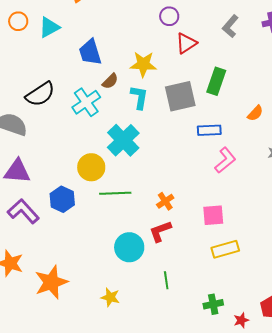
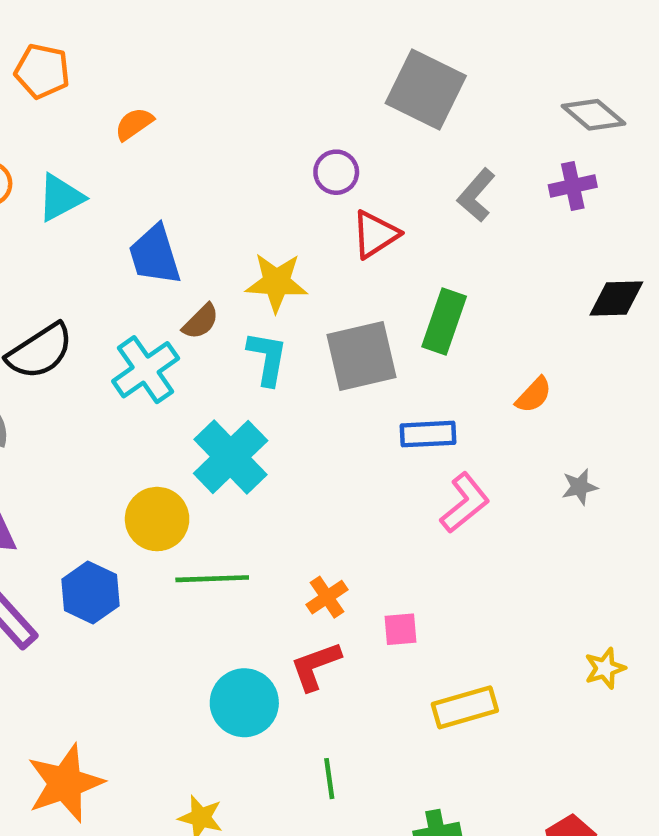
pink square: (213, 215) -> (400, 629), moved, size x0.7

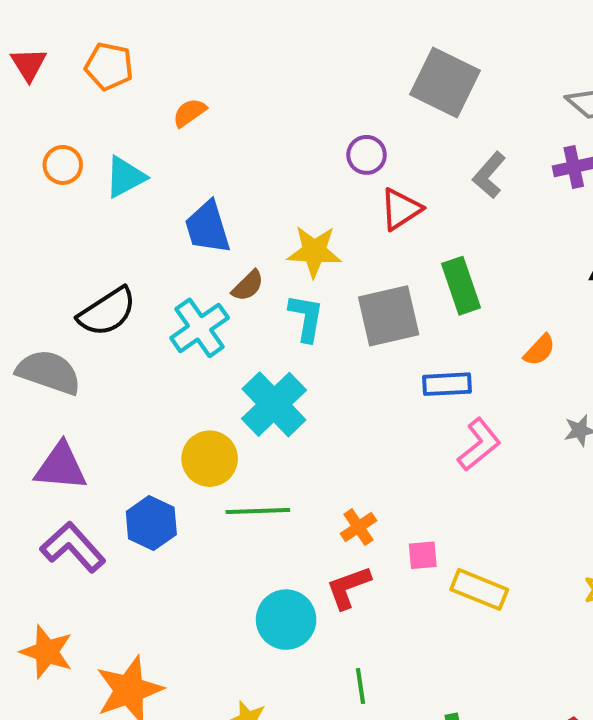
green rectangle: (444, 321) -> (461, 286), turned -38
yellow rectangle: (465, 707) -> (479, 589), moved, turned 38

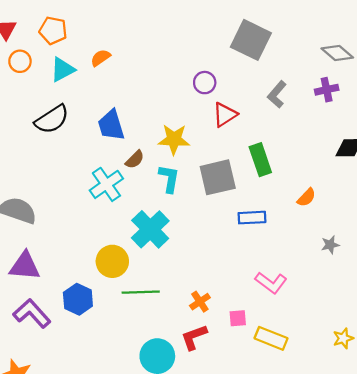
orange circle: (63, 165) -> (20, 61), moved
cyan triangle: (125, 177) -> (63, 70), moved
black semicircle: (107, 312) -> (52, 119), moved
pink L-shape: (479, 445) -> (271, 283), moved, turned 76

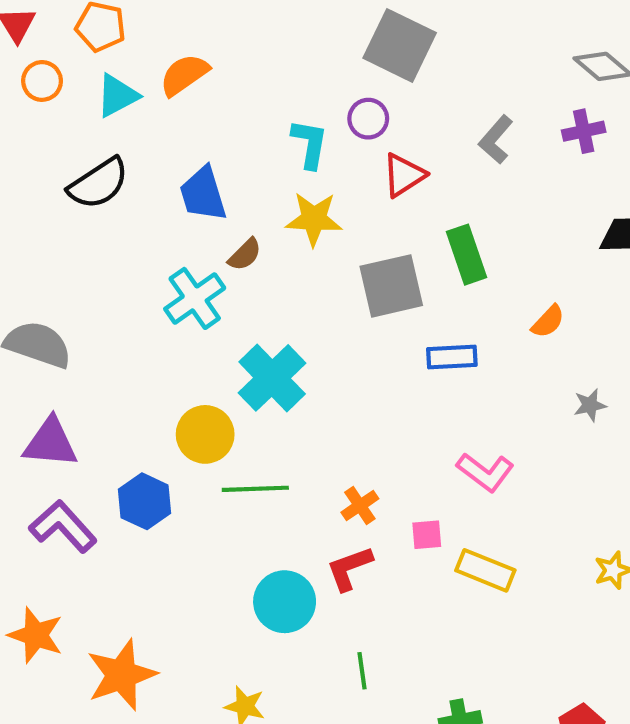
gray square: (251, 40) -> (400, 45), moved
orange semicircle: (100, 58) -> (184, 75), size x1.4
cyan L-shape: (169, 178) -> (310, 144), moved

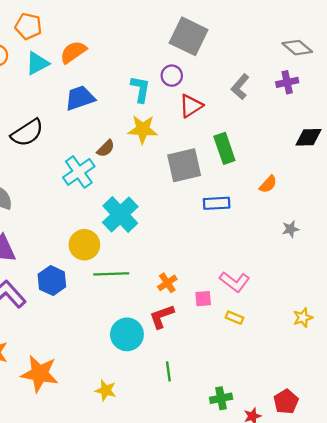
black semicircle: (98, 183) -> (27, 133), moved
blue trapezoid: (203, 194) -> (80, 98), moved, turned 88
pink L-shape: (485, 472) -> (235, 282), moved
yellow rectangle: (485, 570) -> (235, 318), size x0.6
orange star: (121, 675) -> (40, 374), turned 30

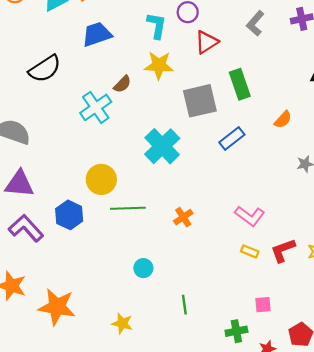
blue rectangle: (217, 203) -> (232, 138), turned -35
cyan cross: (120, 215) -> (162, 146), moved
pink square: (203, 299) -> (263, 305), moved
red L-shape: (162, 316) -> (283, 250), moved
cyan circle: (127, 334) -> (143, 268), size x0.6

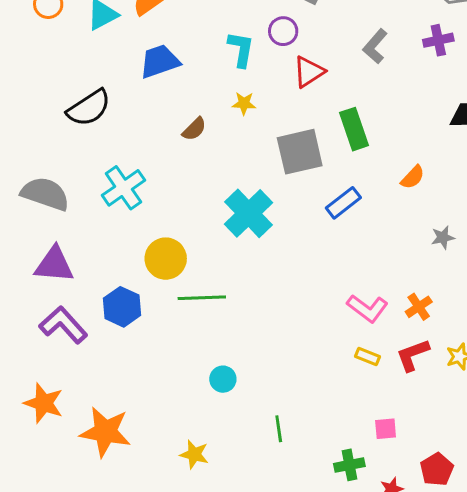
yellow star: (159, 65) -> (244, 103), size x0.6
cyan cross: (96, 107) -> (124, 188), moved
orange cross: (183, 217) -> (419, 307), moved

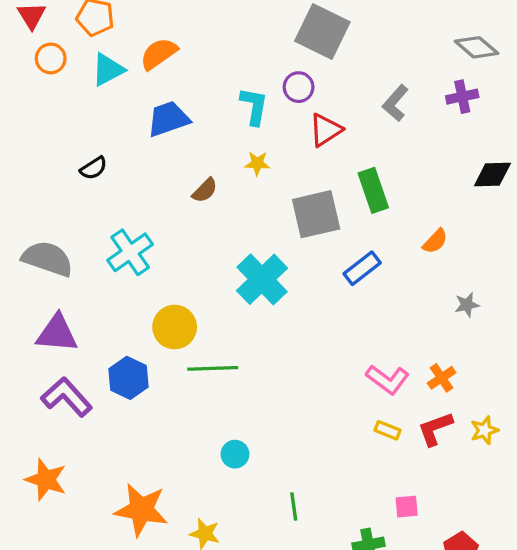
black semicircle: (89, 108) -> (94, 168), size x0.6
orange star: (105, 432) -> (141, 510), moved

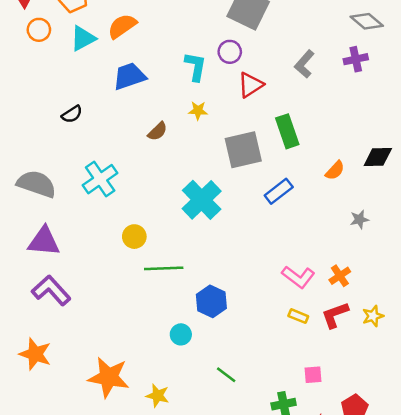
black diamond: (492, 174) -> (378, 157), moved
yellow circle: (175, 327) -> (134, 237), size x0.7
blue hexagon: (129, 378) -> (211, 301), moved
green line: (294, 507) -> (226, 375), turned -45

